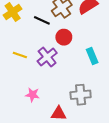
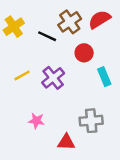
red circle: (64, 37) -> (84, 53), moved
yellow line: (20, 55) -> (22, 75), turned -48

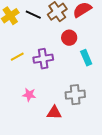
black line: (47, 36) -> (33, 15), moved
purple cross: (53, 78) -> (43, 59), turned 30

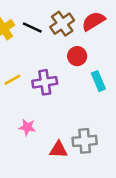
gray cross: (75, 95) -> (85, 141), moved

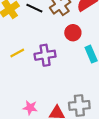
pink star: (27, 127) -> (30, 108), moved

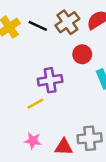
yellow line: (17, 53) -> (35, 104), moved

